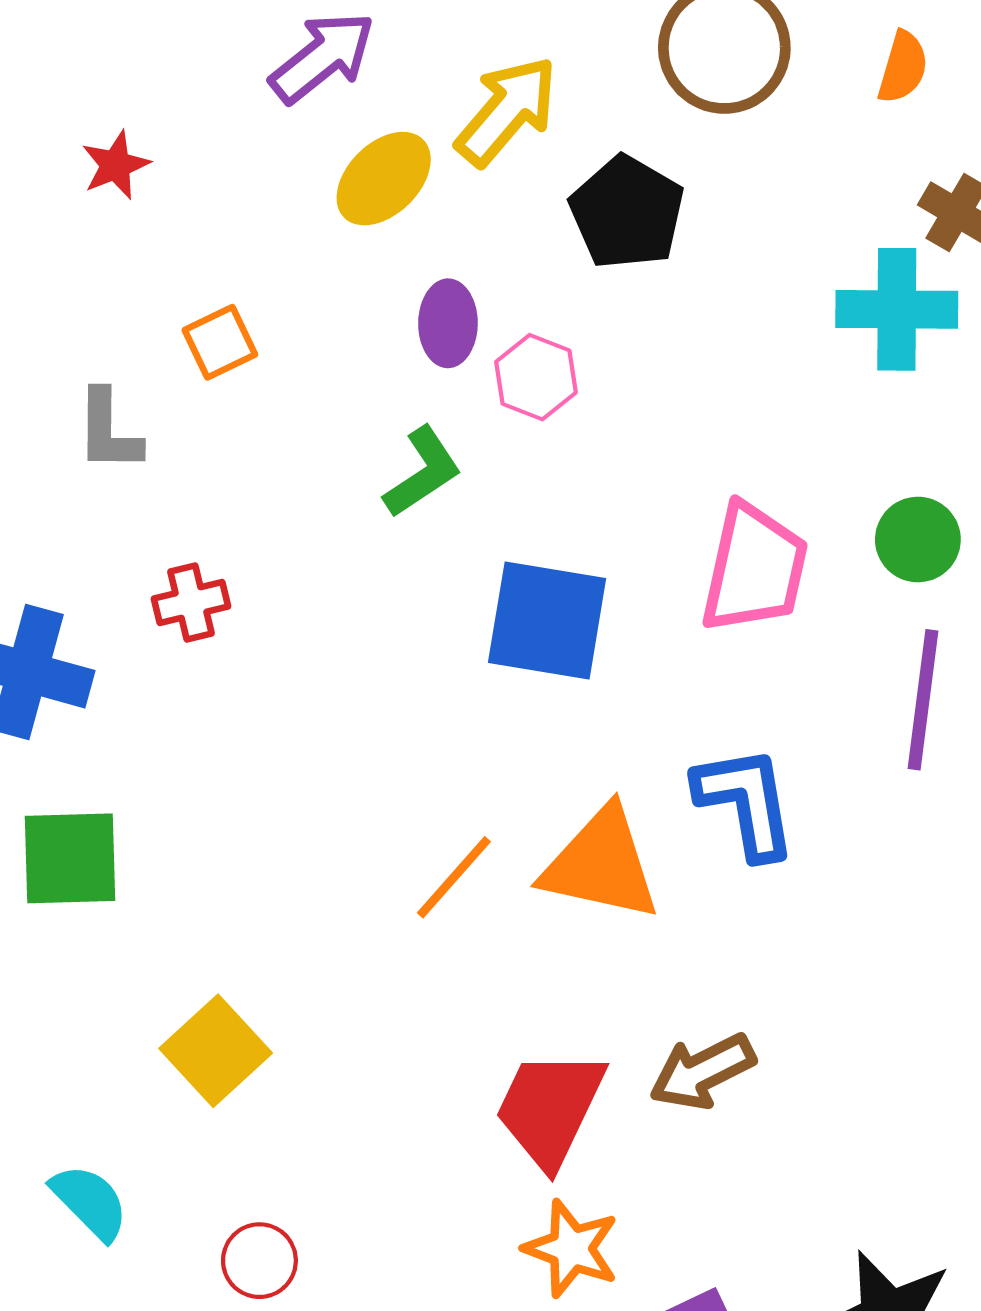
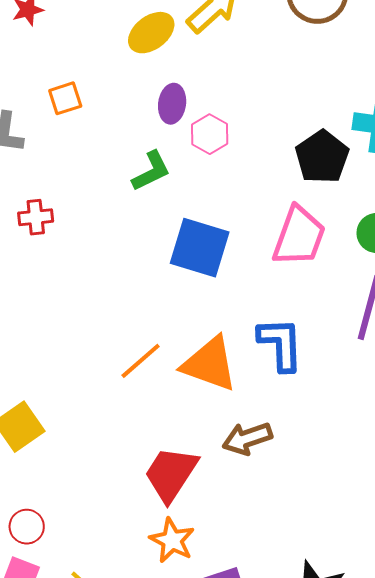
black pentagon: (627, 212) -> (322, 157), moved
brown arrow: (702, 1071) -> (247, 438), moved

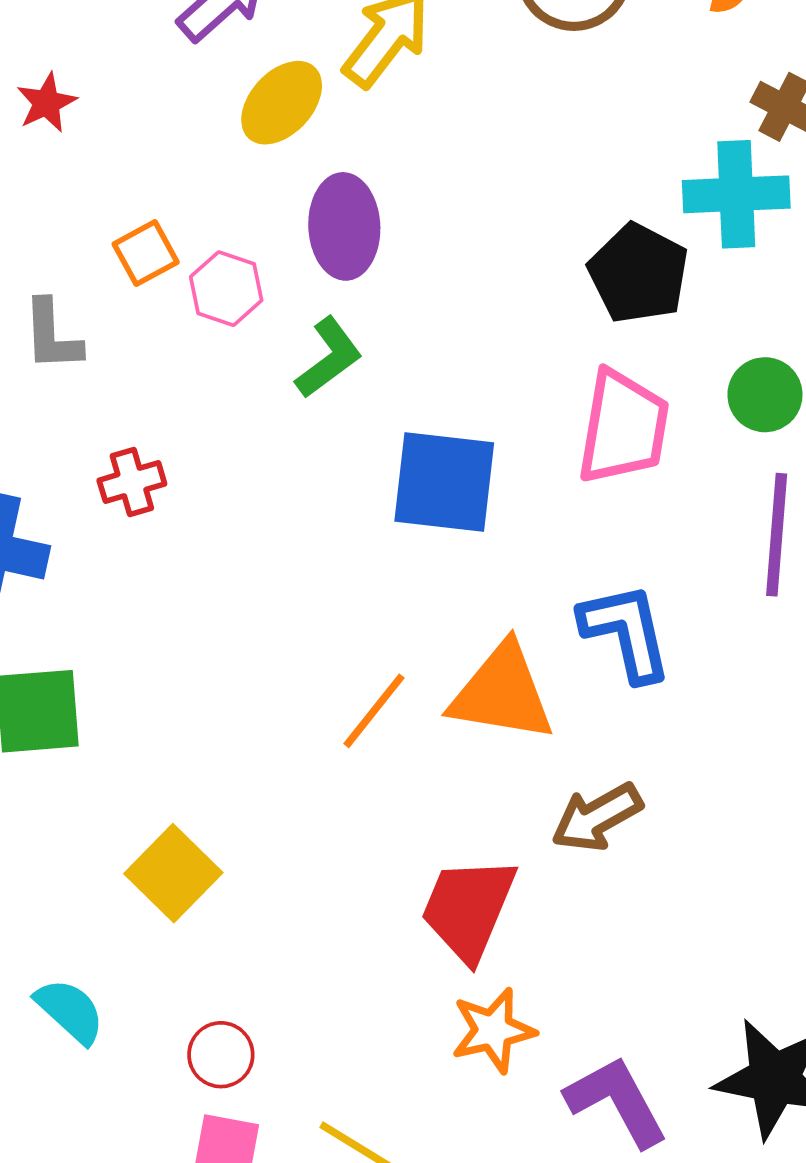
purple ellipse: (172, 104) -> (344, 226), size x1.4
pink hexagon: (210, 134) -> (226, 289), moved
orange star: (172, 540) -> (493, 1030), turned -30

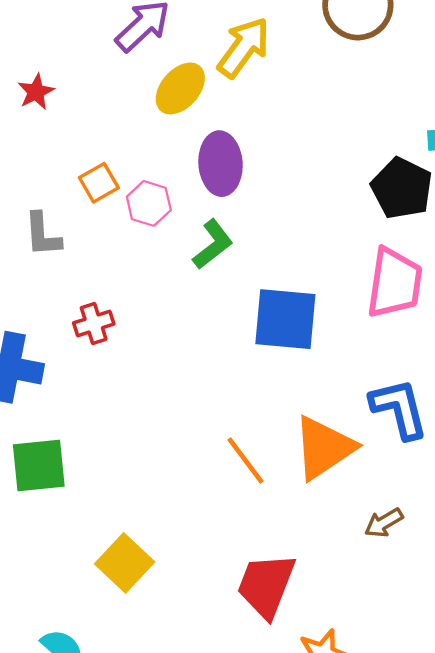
orange triangle: (502, 693) -> (324, 448), turned -42
orange line: (374, 711) -> (245, 460), turned -74
brown arrow: (597, 817) -> (384, 523), size x0.7
red trapezoid: (468, 909) -> (266, 585), moved

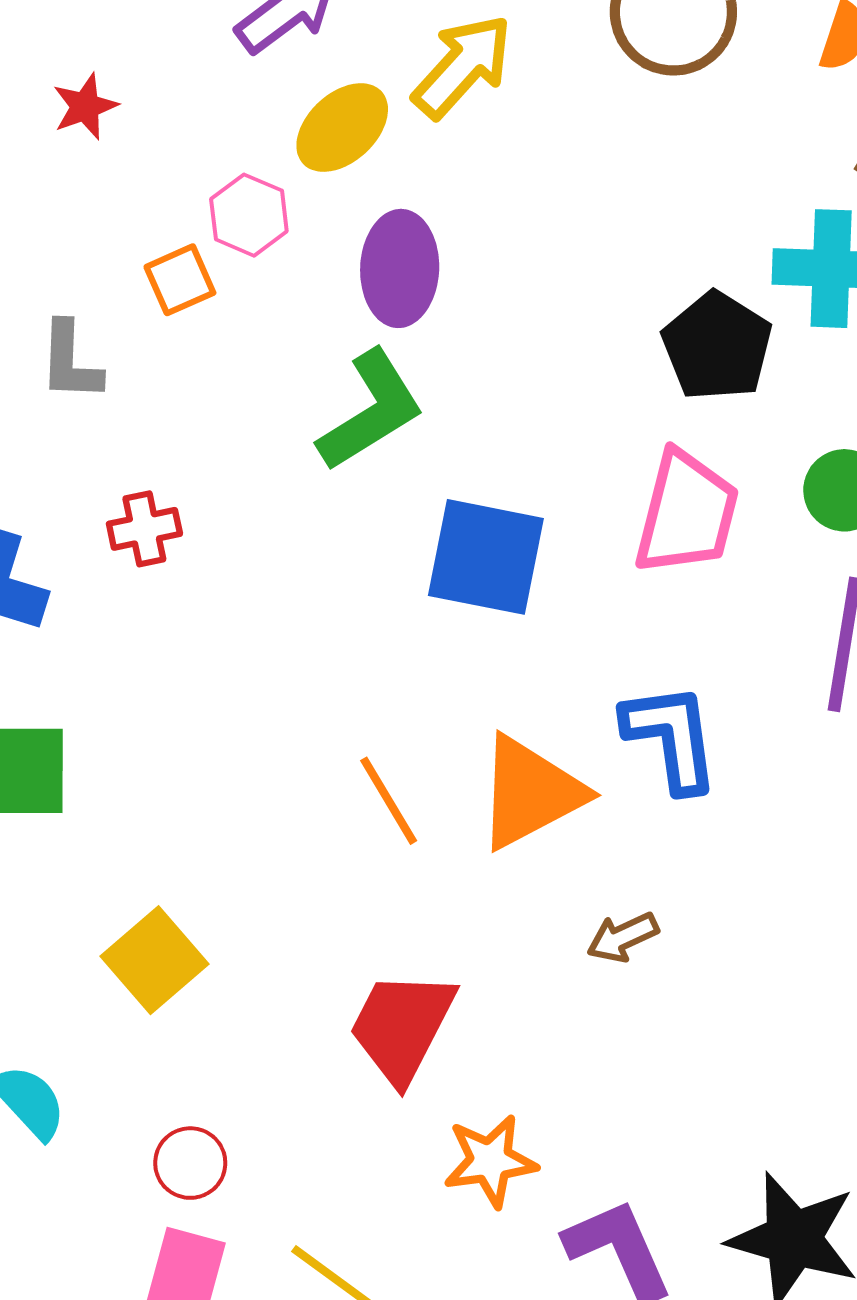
pink hexagon: (149, 203) -> (249, 215), moved
green L-shape: (213, 244) -> (371, 411), size x1.4

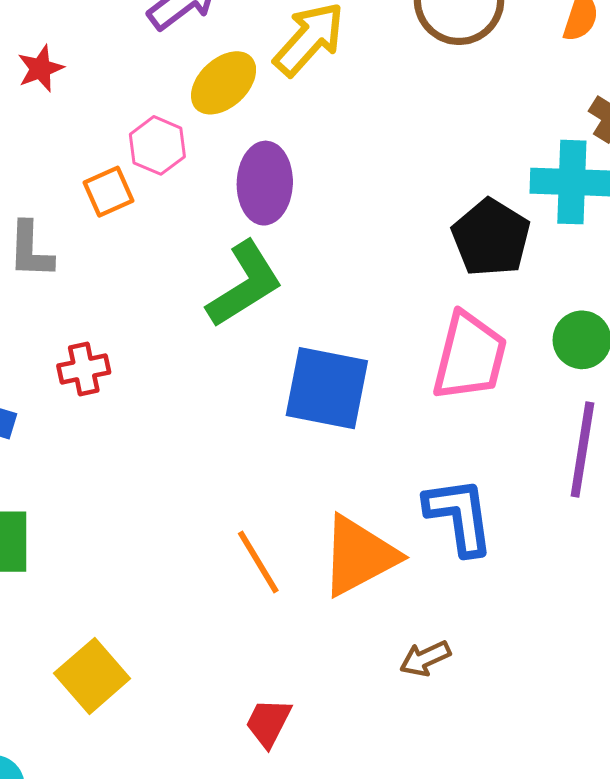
red trapezoid: (402, 1027) -> (268, 723), size x0.6

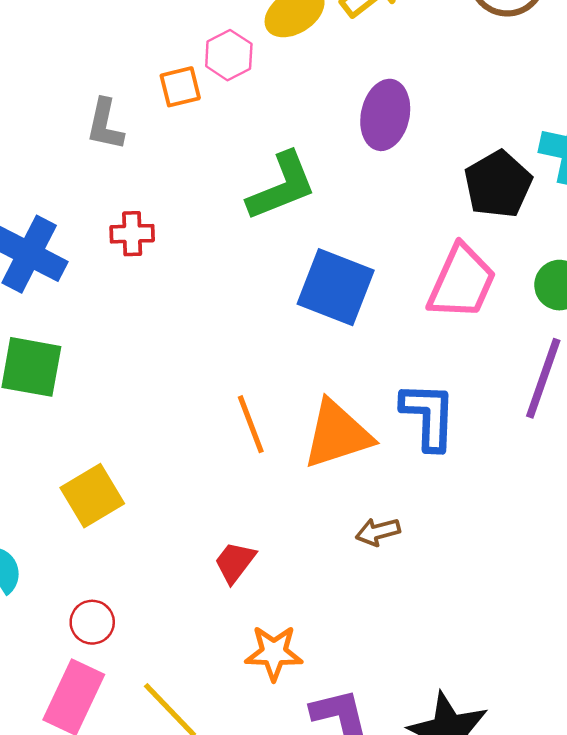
purple ellipse: (265, 183) -> (385, 115), moved

